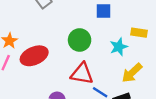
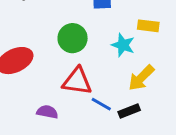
cyan star: (119, 47) -> (123, 45), turned -30

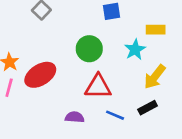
cyan star: (123, 45) -> (135, 50), turned 30
blue line: (101, 104) -> (115, 115), moved

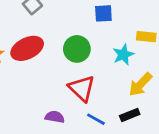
red ellipse: (40, 75) -> (27, 48), moved
red triangle: (98, 87) -> (82, 88), turned 36

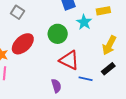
cyan star: (123, 55) -> (84, 22), moved
purple semicircle: (55, 117) -> (56, 86), turned 80

